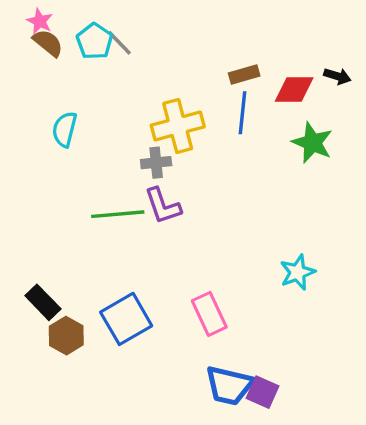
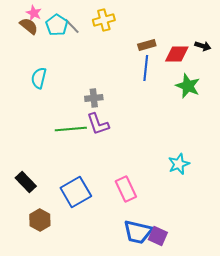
pink star: (40, 21) -> (34, 13), moved
yellow cross: (178, 126) -> (104, 20), moved, size x0.7
brown hexagon: (66, 336) -> (40, 220), moved

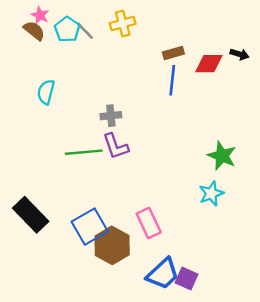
green star: (188, 86) -> (222, 156), moved
black rectangle: (26, 182) -> (31, 215), size x1.4
brown hexagon: (40, 220) -> (112, 245), moved, size x1.4
blue trapezoid: (138, 232) -> (163, 274), turned -56

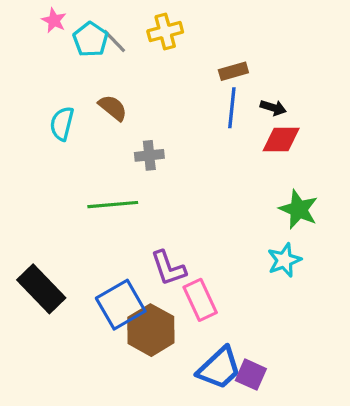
brown semicircle: (34, 31) -> (113, 108), moved
black arrow: (240, 54) -> (273, 108), moved
red diamond: (209, 64) -> (281, 139), moved
purple L-shape: (116, 146) -> (168, 268), moved

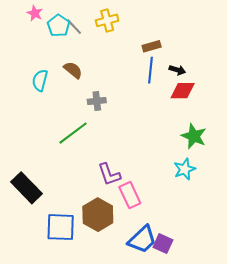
green line: (113, 205) -> (73, 133), turned -32
blue square: (121, 305) -> (61, 227), moved, turned 32

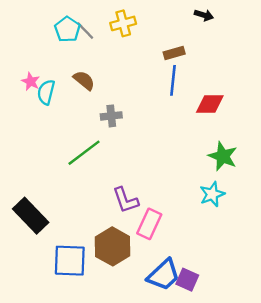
pink star: (35, 13) -> (31, 82), moved
black arrow: (177, 70) -> (204, 15), moved
pink rectangle: (130, 195) -> (149, 224), turned 50

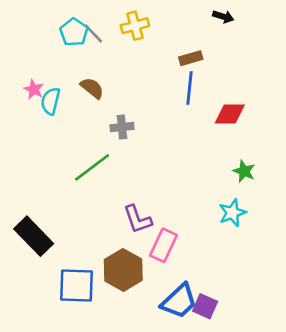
green star: (223, 156) -> (244, 171), size x0.7

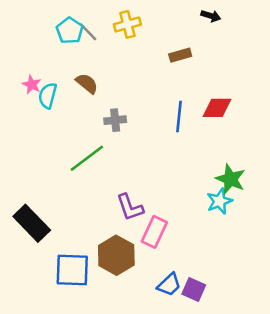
blue line: (190, 88) -> (179, 116), moved
green star: (244, 171) -> (230, 179), moved, size x1.4
blue trapezoid: (179, 301) -> (169, 285), size x0.7

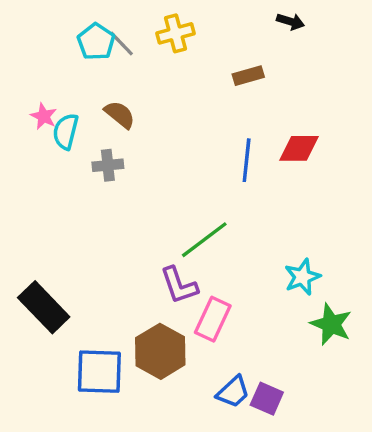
gray cross: (115, 120) -> (108, 165), moved
green line: (87, 158) -> (204, 240), moved
green star: (230, 179) -> (331, 324), moved

